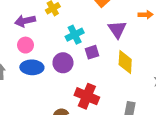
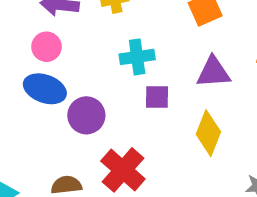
purple triangle: (117, 29) -> (213, 72), turned 42
purple circle: (63, 63) -> (86, 115), moved

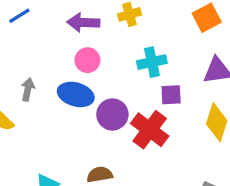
pink circle: (46, 47) -> (87, 60), moved
red cross: (123, 170) -> (150, 130), moved

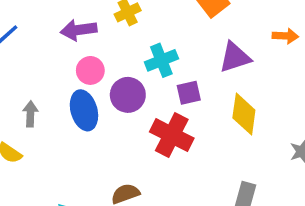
blue ellipse: (76, 94) -> (84, 110), turned 68
purple circle: (112, 114) -> (128, 95), moved

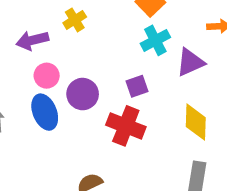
purple triangle: (235, 57) -> (190, 62), moved
cyan cross: (161, 60) -> (155, 40), moved
yellow diamond: (244, 114) -> (196, 122), moved

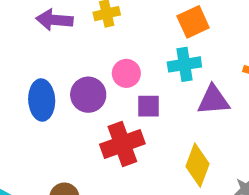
pink circle: (47, 76) -> (126, 73), moved
red cross: (126, 126) -> (122, 144), turned 30

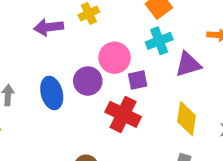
pink circle: (126, 73) -> (115, 58), size x1.4
red cross: (122, 144) -> (123, 114), turned -32

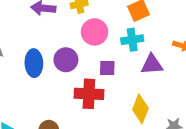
pink circle: (115, 58) -> (95, 32), moved
red cross: (123, 114) -> (89, 94), turned -36

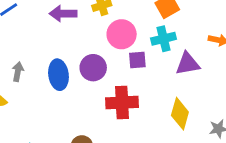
purple square: (107, 68) -> (137, 60), moved

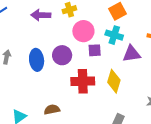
cyan cross: (164, 39) -> (114, 35), turned 30
yellow diamond: (180, 114) -> (114, 81), moved

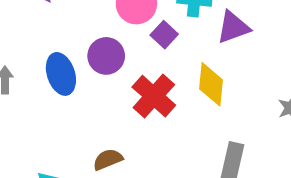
purple square: (95, 50) -> (164, 35), turned -32
red cross: (83, 81) -> (154, 96), turned -35

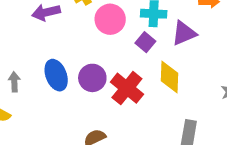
purple square: (164, 35) -> (145, 42), moved
purple circle: (106, 56) -> (92, 78), moved

